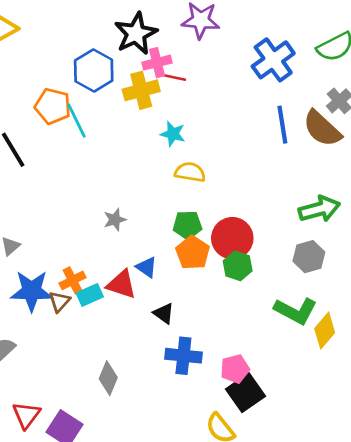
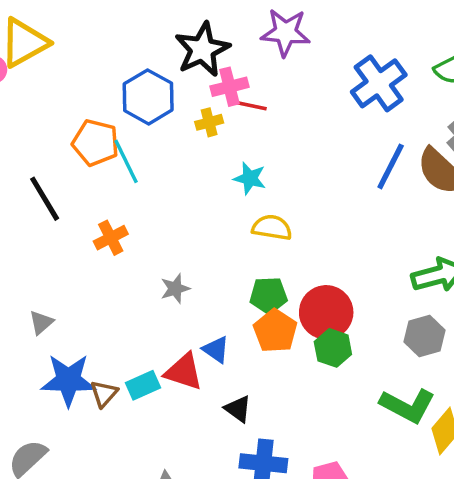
yellow cross: (141, 90) -> (209, 122), size x0.6
blue line: (282, 125) -> (391, 166), turned 36
orange cross: (73, 280) -> (111, 238), moved

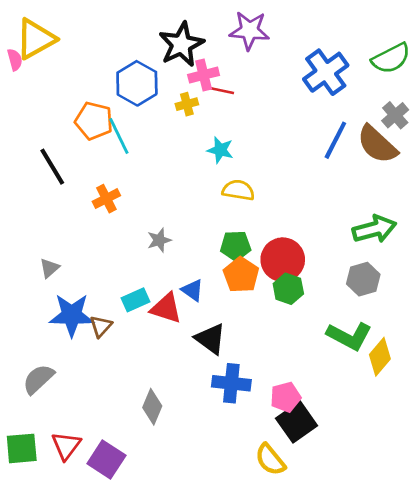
cyan rectangle: (143, 385) -> (136, 300), moved
black triangle: (238, 409) -> (211, 339), size x1.4

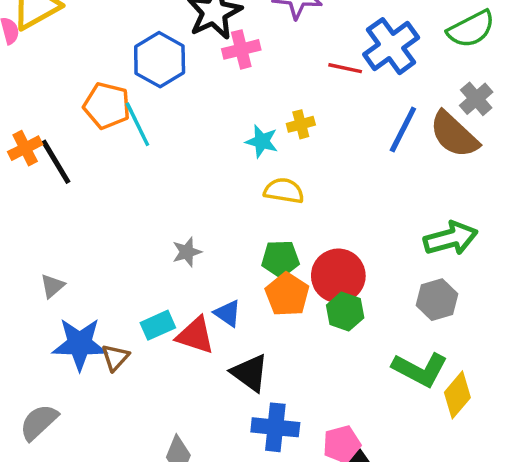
red line: (220, 90) -> (345, 68), moved
yellow cross: (187, 104) -> (301, 124), moved
orange cross: (106, 199) -> (25, 148), moved

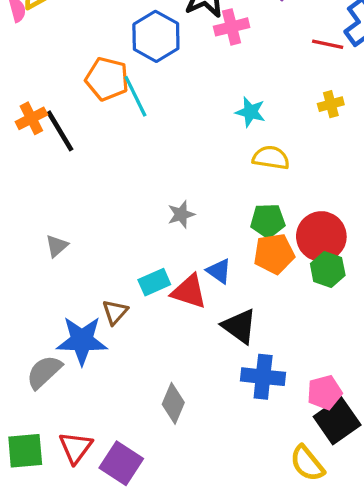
yellow cross: (301, 124) -> (331, 104), moved
orange pentagon: (287, 295) -> (274, 254), turned 30
blue star: (80, 344) -> (82, 340), moved

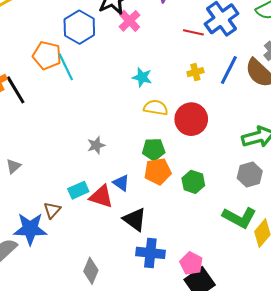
pink cross: (232, 27) -> (130, 21), turned -30
red circle: (321, 236) -> (191, 119), moved
pink pentagon: (325, 392) -> (191, 263), turned -30

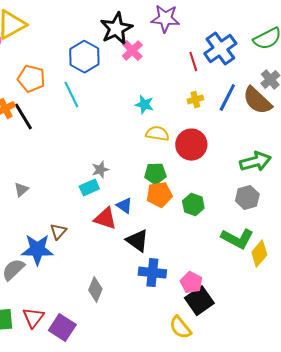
red line: (193, 32) -> (193, 62), turned 60
orange pentagon: (47, 55) -> (31, 79), moved
cyan rectangle: (78, 190) -> (89, 188), moved

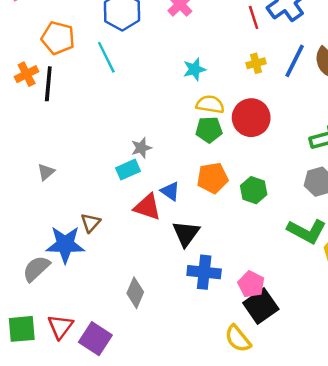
cyan star: (144, 105) -> (194, 69), turned -30
black line: (23, 117) -> (48, 84), turned 36
green pentagon: (155, 174) -> (209, 130), moved
black triangle: (137, 241) -> (186, 234), turned 30

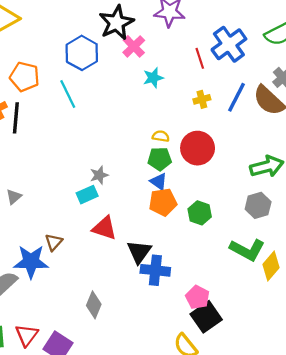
cyan star: (194, 69) -> (153, 78), moved
yellow semicircle: (210, 104) -> (161, 136), size x0.7
blue triangle: (170, 191) -> (159, 182), moved
blue cross: (204, 272) -> (155, 270), moved

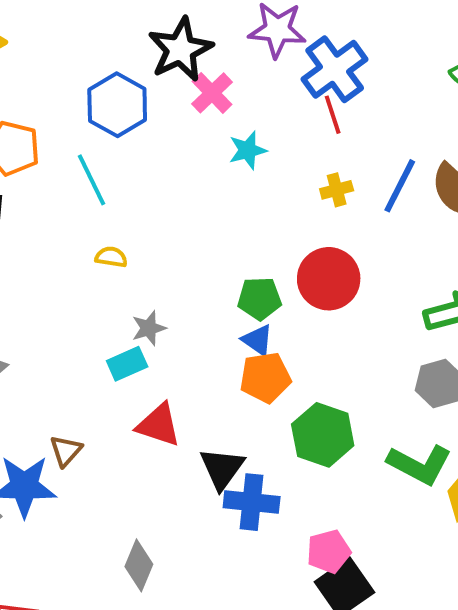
blue cross: (229, 44) -> (335, 69), moved
yellow semicircle: (161, 136) -> (111, 257), moved
green hexagon: (200, 213) -> (323, 435), moved, size x1.4
pink pentagon: (198, 297) -> (329, 551), turned 30

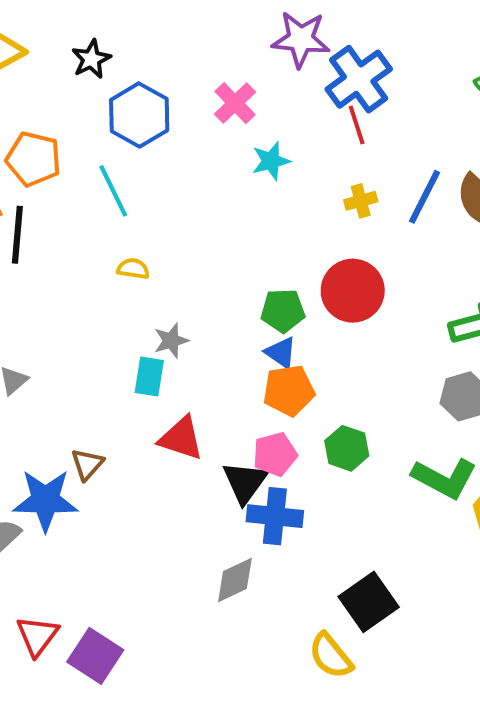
black star: (180, 49) -> (91, 59), moved, size x0.6
cyan rectangle: (127, 364) -> (149, 376), turned -57
green hexagon: (323, 435) -> (347, 448), size x0.7
pink pentagon: (329, 551) -> (275, 454), moved
gray diamond: (139, 565) -> (235, 580), moved, turned 42

